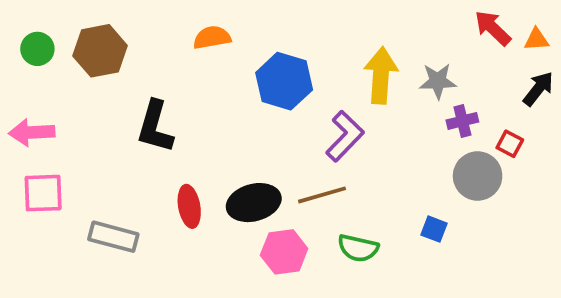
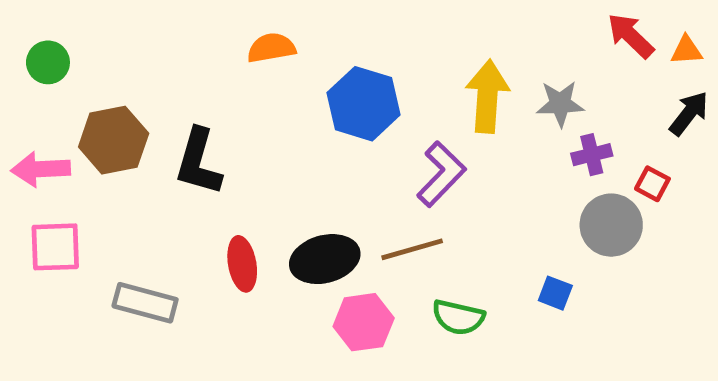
brown hexagon: (100, 51) -> (114, 140), moved

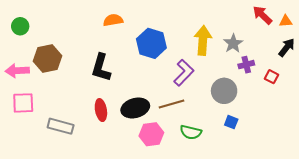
gray star: (560, 104) -> (233, 43), turned -30
black L-shape: (198, 162) -> (101, 68), moved
gray circle: (611, 225) -> (224, 91), moved

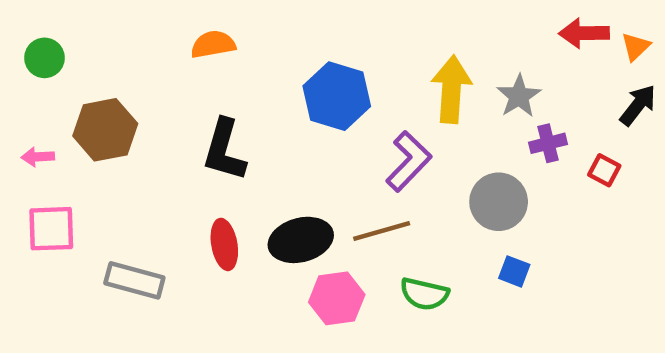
red arrow: (262, 15) -> (584, 33), turned -45
orange semicircle: (113, 20) -> (213, 44), moved
orange triangle: (286, 21) -> (636, 47), turned -40
pink arrow: (17, 71) -> (38, 157), size x0.6

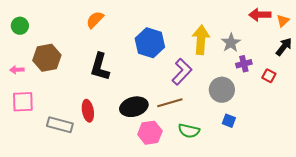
orange semicircle: (213, 44) -> (95, 20), turned -36
red ellipse: (224, 244) -> (88, 111), moved

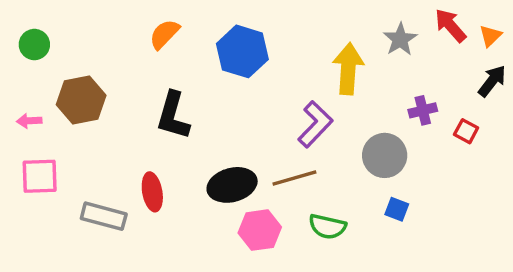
red arrow: (260, 15) -> (450, 25), turned 50
blue hexagon: (150, 43) -> (242, 51), moved
gray star: (231, 43) -> (400, 39), moved

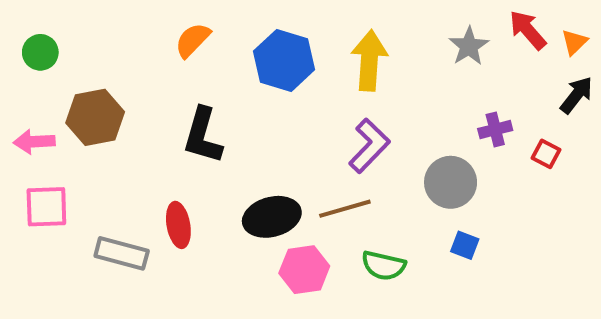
yellow arrow: (348, 69) -> (369, 60), moved
pink arrow: (29, 121) -> (34, 142), size x1.4

